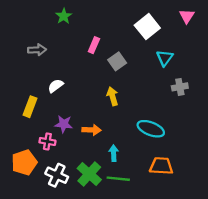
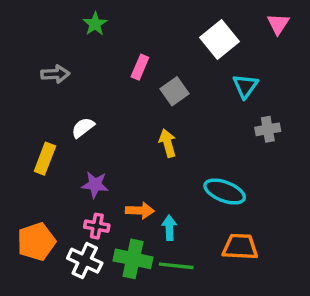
orange arrow: (92, 130) -> (140, 211), moved
pink cross: (47, 142) -> (97, 226), moved
green cross: (89, 174) -> (133, 259), turned -30

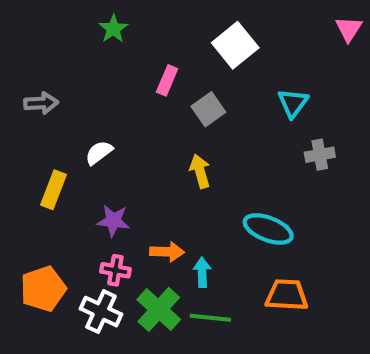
pink triangle: (278, 24) -> (349, 29), moved
white square: (219, 39) -> (235, 45), moved
gray arrow: (55, 74) -> (41, 103), moved
green cross: (133, 259) -> (159, 309), turned 30

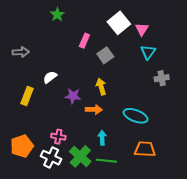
pink triangle: (349, 29) -> (142, 29), moved
purple star: (113, 221) -> (73, 96), moved
orange arrow: (167, 252) -> (94, 110), moved

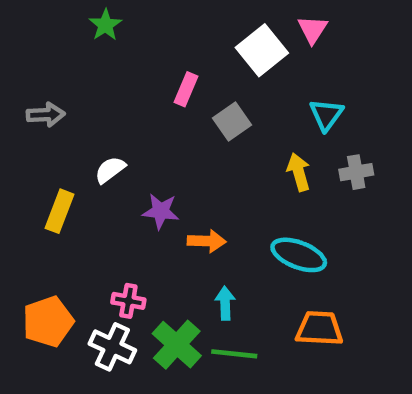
green star: (57, 15) -> (105, 25), moved
pink triangle: (142, 29) -> (312, 29), moved
yellow arrow: (101, 87) -> (299, 172), moved

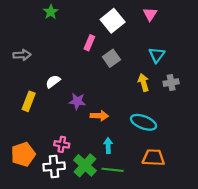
white square: (262, 50) -> (113, 21), moved
white cross: (112, 347) -> (54, 166), turned -30

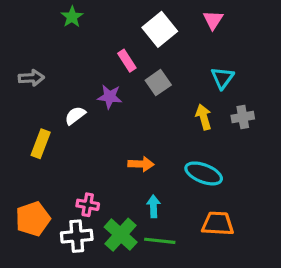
pink rectangle: (89, 43) -> (127, 61), turned -56
purple star: (77, 101) -> (110, 97), moved

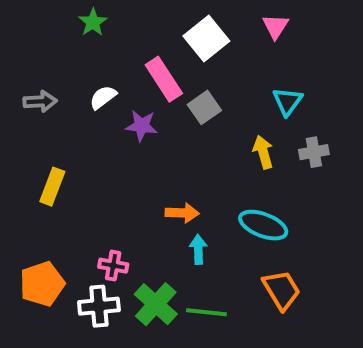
pink rectangle: (127, 61) -> (164, 79), size x1.5
white semicircle: (75, 115) -> (103, 97), moved
cyan arrow: (153, 206) -> (198, 249), moved
orange trapezoid: (218, 224) -> (281, 290), turned 56

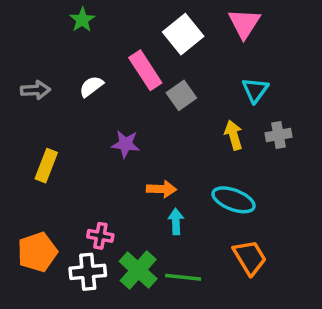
pink triangle: (275, 26) -> (244, 23), size x1.4
purple star: (142, 126) -> (126, 144), moved

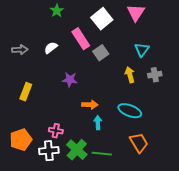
green star: (82, 20) -> (57, 11), moved

